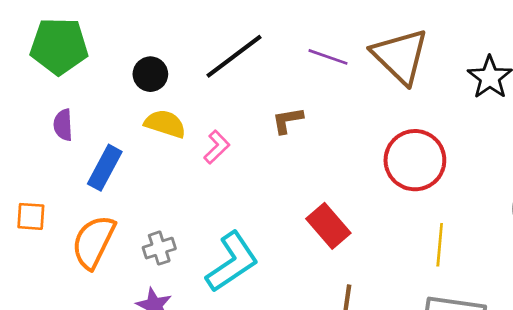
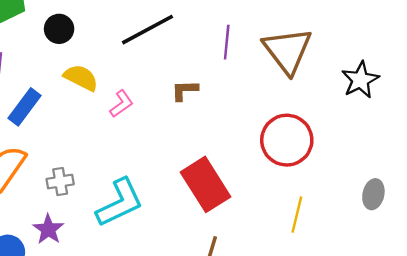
purple line: (328, 57) -> (227, 42), turned 68
black circle: (150, 74) -> (59, 29), moved
red rectangle: (328, 226) -> (205, 184), size x1.4

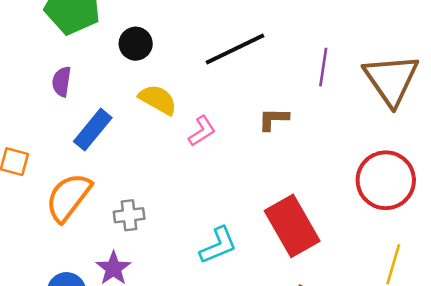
cyan L-shape: (120, 203) -> (218, 245), moved, size x0.7

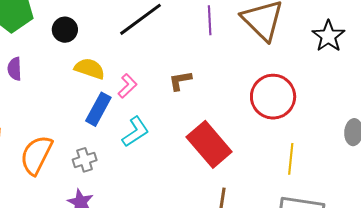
brown L-shape: (273, 119) -> (180, 81), moved
blue rectangle: (93, 130) -> (98, 109), moved
cyan L-shape: (218, 245) -> (135, 132), moved

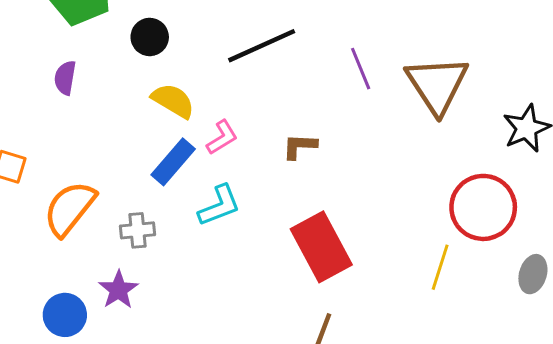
purple line: (210, 20) -> (361, 69), turned -32
red circle: (273, 97) -> (483, 207), moved
yellow line: (291, 159) -> (440, 267), moved

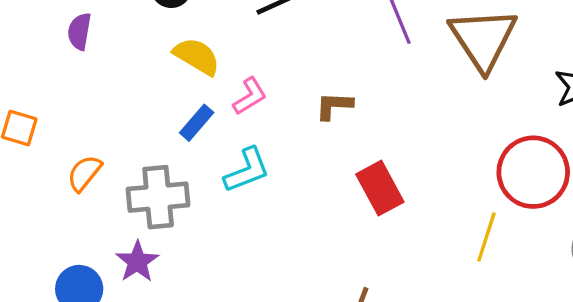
blue rectangle: (173, 162) -> (197, 123), size x0.7
orange semicircle: (70, 208) -> (84, 173), size x0.6
gray cross: (138, 230) -> (158, 197), size x1.6
red rectangle: (321, 247) -> (380, 188), moved, size x0.7

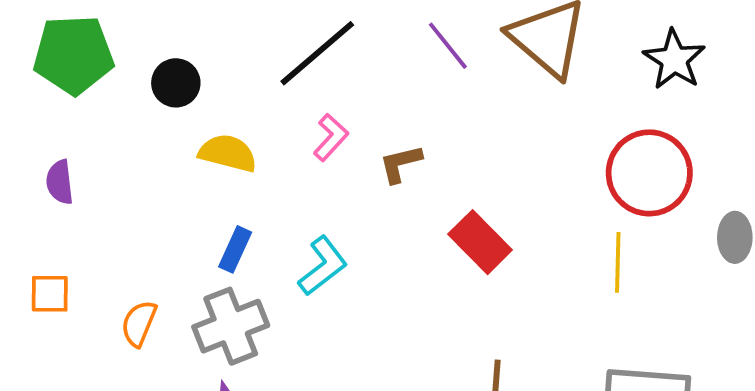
purple semicircle: (79, 31) -> (60, 182), moved
pink L-shape: (250, 96) -> (331, 137), moved
blue rectangle: (197, 123) -> (235, 249), moved

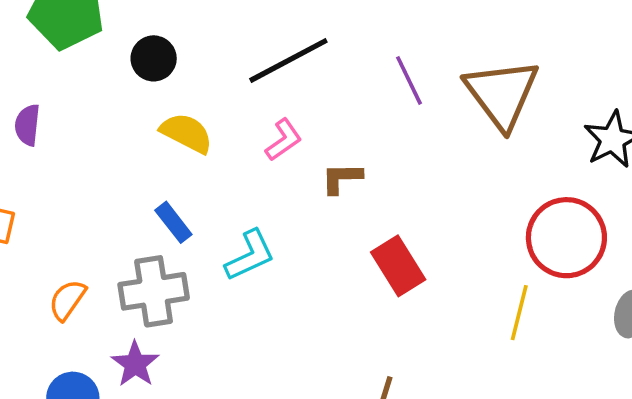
blue rectangle: (235, 249) -> (173, 222), turned -75
orange semicircle: (139, 323) -> (67, 300), moved

